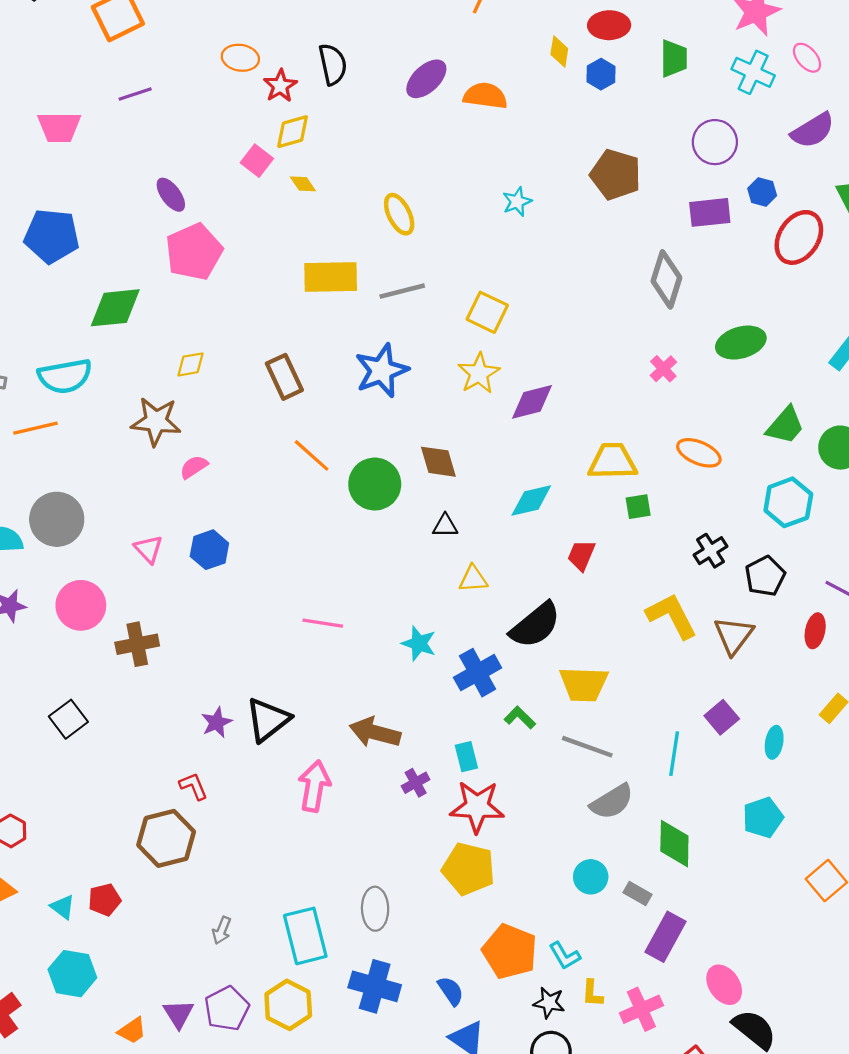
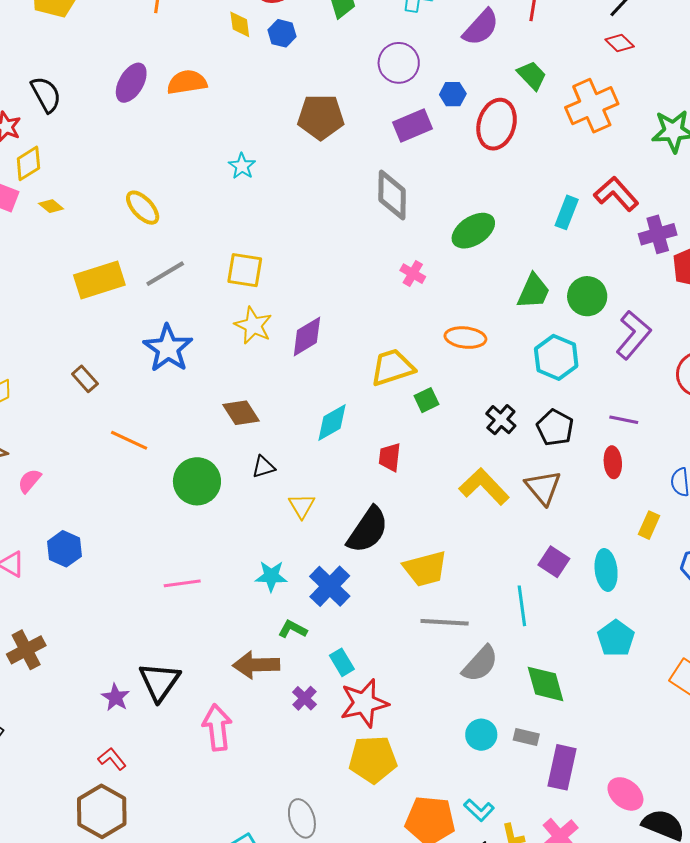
brown rectangle: (284, 377) -> (85, 379), size x0.7
green circle: (375, 484) -> (197, 481), moved
yellow triangle: (473, 579) -> (302, 506), turned -40
green L-shape: (520, 718) -> (293, 629), moved
cyan ellipse: (774, 742) -> (606, 570), size x1.4

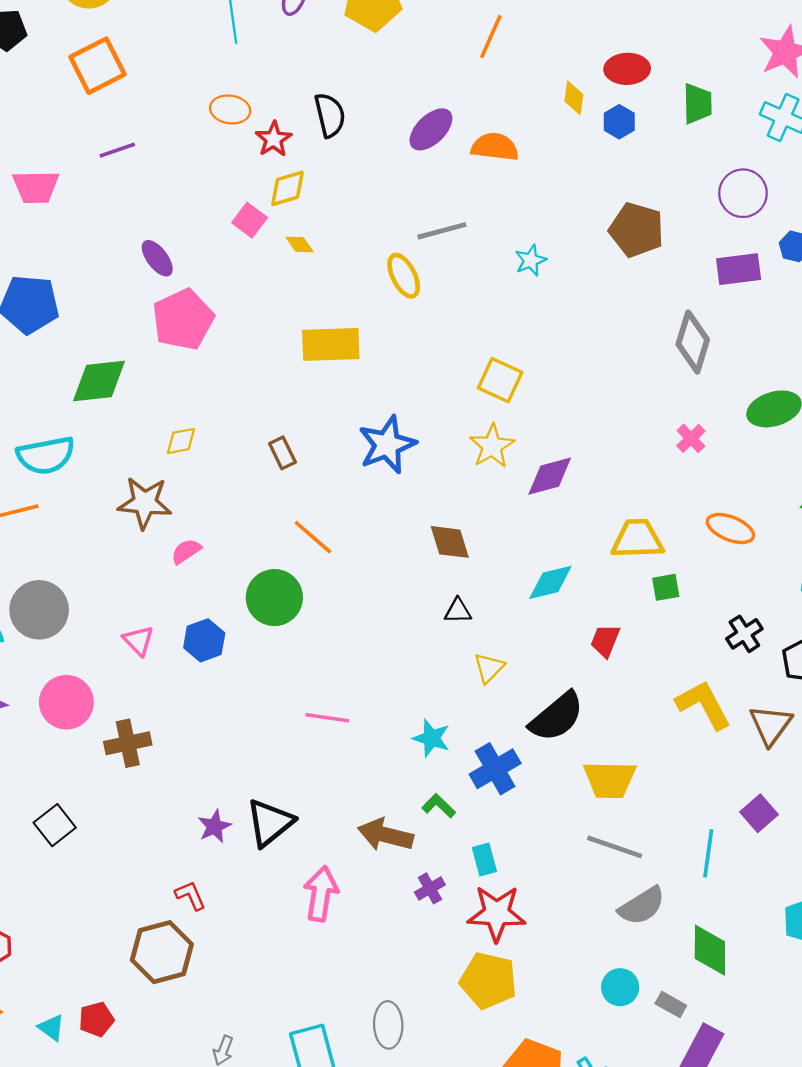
gray line: (165, 274) -> (442, 231), moved
green circle: (197, 481) -> (274, 598), moved

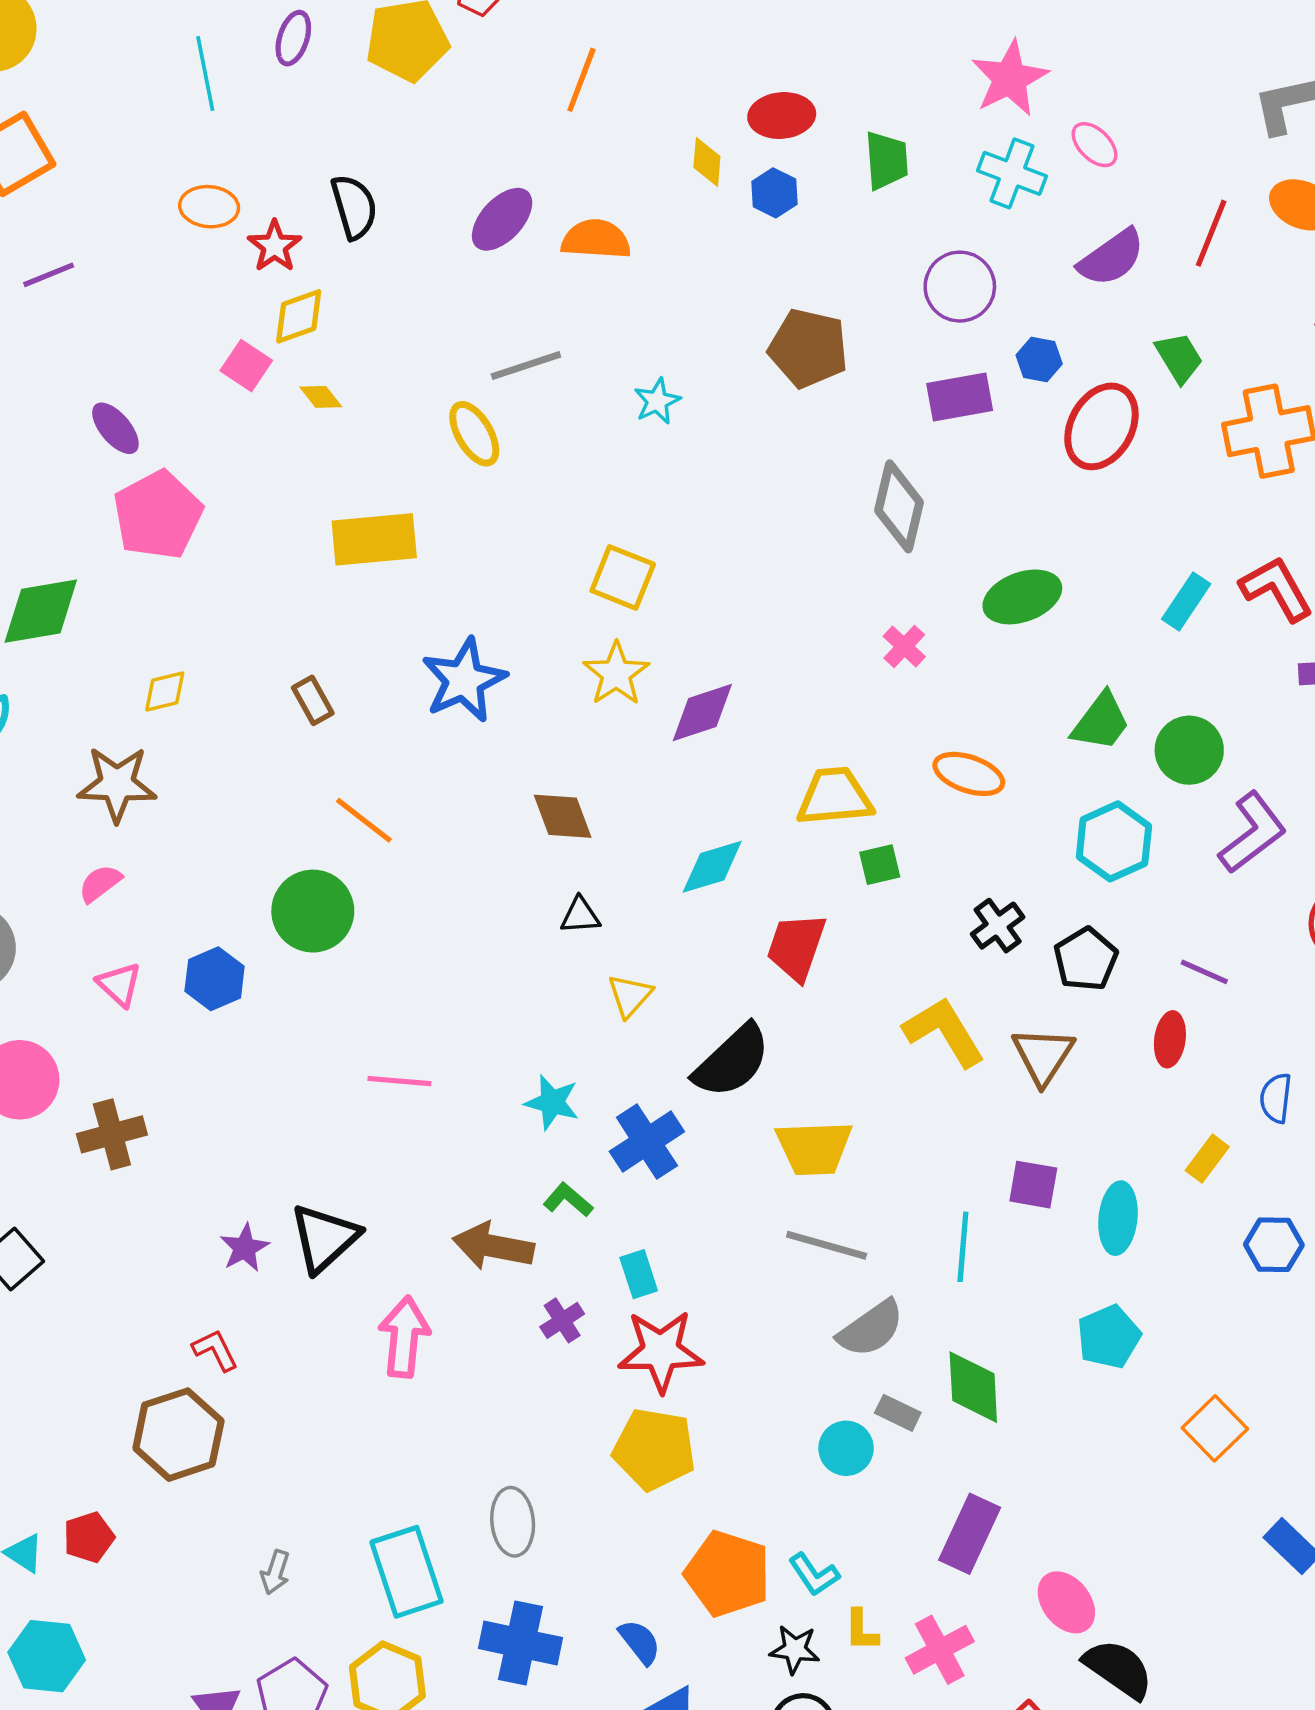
pink semicircle: (186, 551) -> (100, 883), moved
red trapezoid: (605, 641) -> (796, 947), size x1.4
purple square: (759, 813) -> (1033, 1185), turned -36
gray rectangle: (671, 1004) -> (898, 1413), moved

